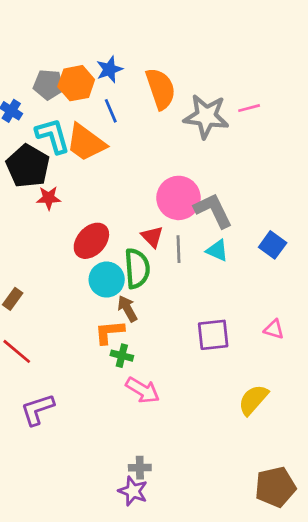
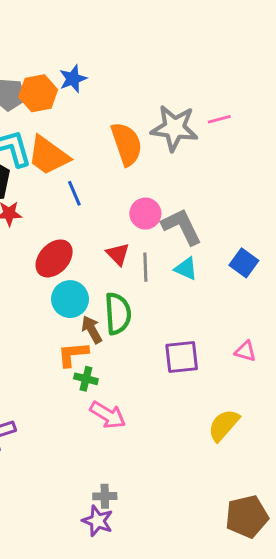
orange semicircle: (161, 89) -> (127, 144), moved
blue line: (111, 111) -> (74, 193), moved
pink circle: (179, 198) -> (145, 214), size x0.7
green semicircle: (137, 268) -> (118, 314), moved

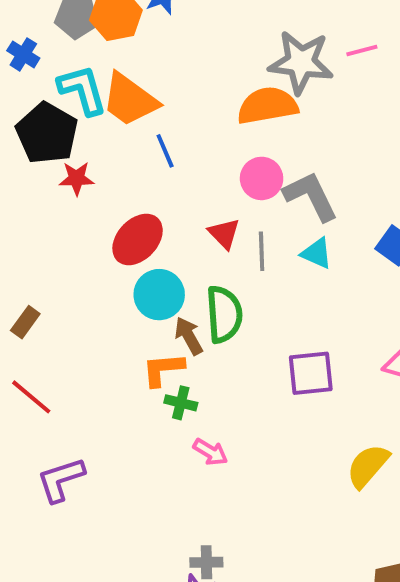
orange semicircle: (127, 144) -> (267, 106), moved, turned -81
pink arrow: (108, 415) -> (210, 452), size x0.7

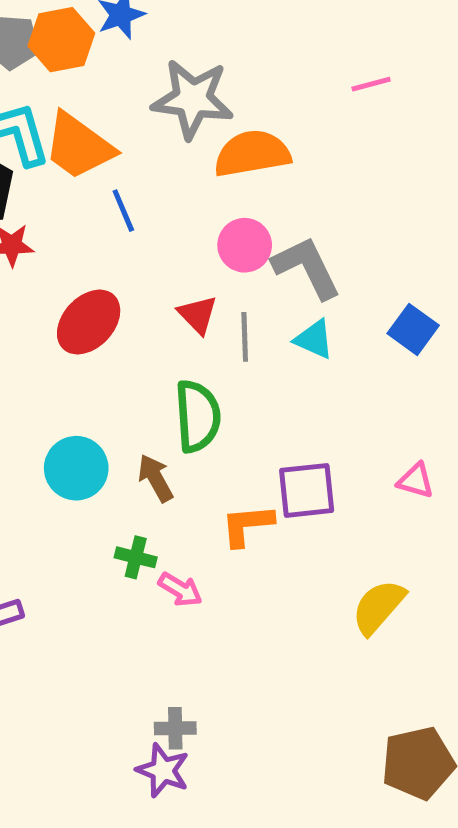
gray star: (301, 62) -> (193, 99), moved
cyan circle: (159, 295) -> (76, 468), moved
brown arrow: (189, 336) -> (155, 478), moved
orange L-shape: (163, 369) -> (247, 525), moved
green cross: (181, 403) -> (136, 557), moved

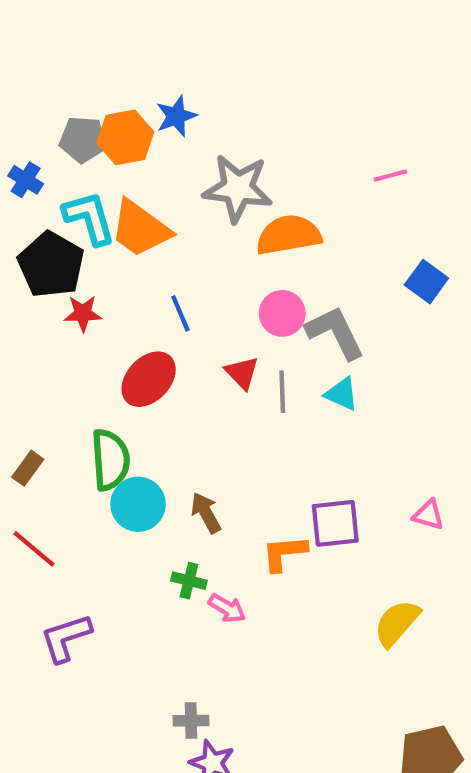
blue line: (123, 211) -> (180, 313), moved
blue square: (413, 329) -> (426, 282), moved
green semicircle: (198, 416) -> (110, 460), moved
gray cross: (175, 728) -> (191, 721), moved

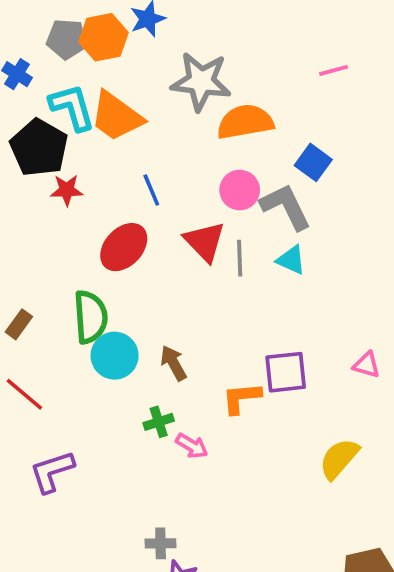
blue square: (426, 282) -> (313, 162), moved
red triangle: (242, 373) -> (205, 242), size x1.4
green cross: (189, 581) -> (159, 422), turned -32

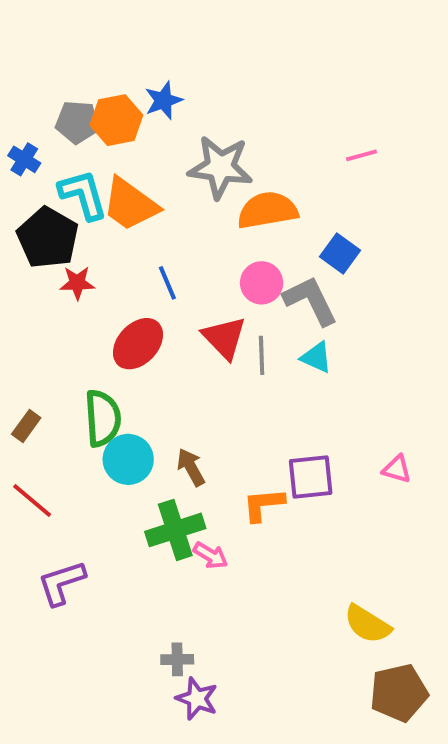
green cross: (159, 422) -> (175, 530), size x1.8
yellow semicircle: (339, 459) -> (367, 624), moved, turned -99

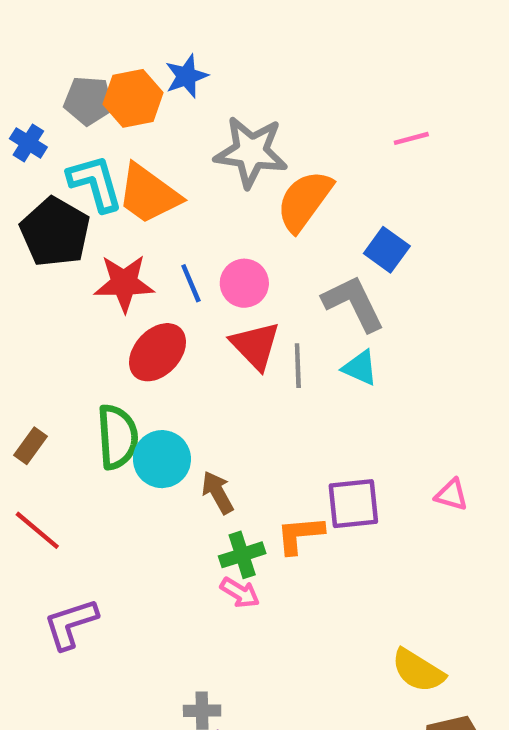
orange semicircle: (267, 210) -> (304, 201), turned -44
red star: (77, 283) -> (124, 283), moved, size x1.5
pink circle: (262, 283) -> (244, 283), moved
cyan circle: (128, 459) -> (162, 459), moved
green cross: (175, 530) -> (242, 555), moved, size x0.7

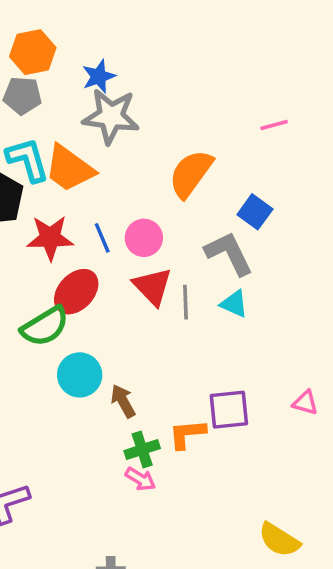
orange hexagon: (133, 98) -> (33, 52), moved
gray star: (251, 152) -> (111, 116), moved
green semicircle: (117, 437) -> (45, 326), moved, turned 63

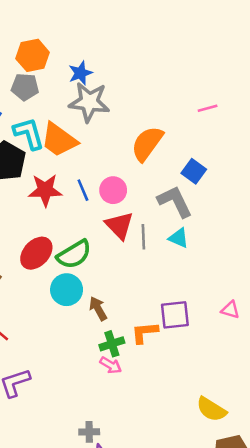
red ellipse: (76, 292) -> (36, 253), moved
green semicircle: (45, 326) -> (74, 254), moved

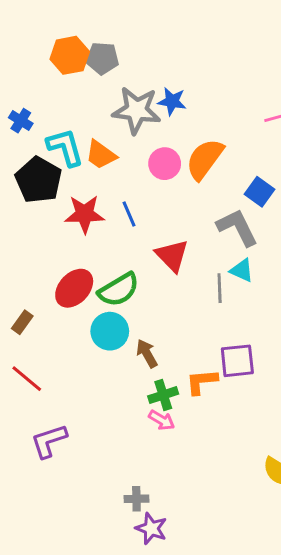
blue star: (80, 73) -> (172, 101), moved, turned 30
gray pentagon: (25, 87) -> (102, 58), moved
orange trapezoid: (59, 140) -> (101, 155), size x0.7
pink circle: (113, 190) -> (165, 164), moved
gray line: (143, 237) -> (220, 288), moved

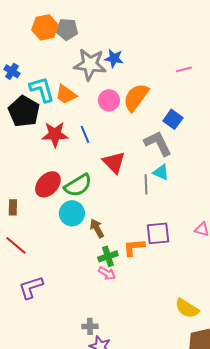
brown rectangle: (22, 322) -> (13, 207), turned -35

